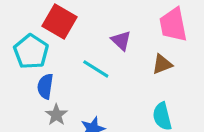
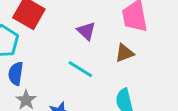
cyan line: (96, 69) -> (80, 69), moved

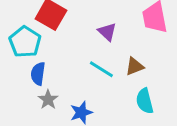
brown triangle: (124, 53) -> (135, 66), moved

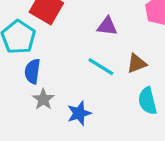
purple triangle: (107, 32) -> (107, 26), turned -36

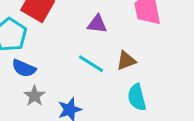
blue semicircle: (32, 71) -> (24, 68), turned -75

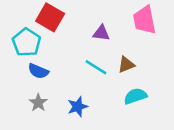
gray star: (34, 96) -> (38, 103), moved
cyan semicircle: (137, 97) -> (135, 96), turned 85

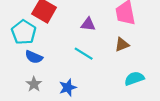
brown triangle: (126, 65) -> (122, 45), moved
cyan semicircle: (135, 96) -> (134, 78), moved

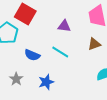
blue semicircle: (34, 57) -> (32, 55), moved

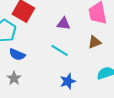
blue semicircle: (32, 55) -> (17, 55), moved
blue star: (46, 82) -> (68, 81), moved

